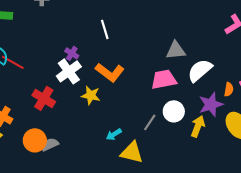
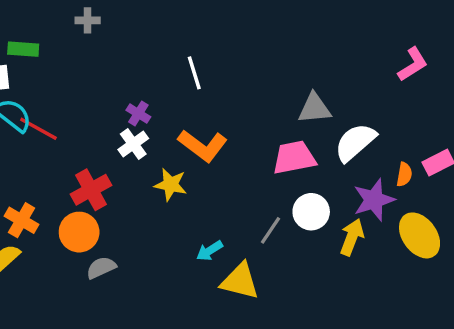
white cross: (69, 71) -> (133, 144), size x0.7
red cross: (44, 98) -> (91, 190), turned 30
orange circle: (35, 140) -> (79, 232), moved

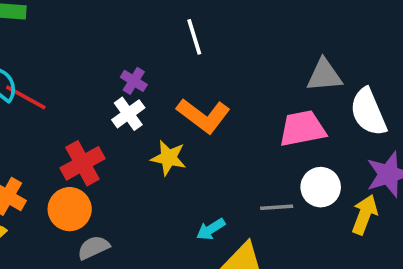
white semicircle: (355, 142) -> (368, 112), turned -72
gray line: (270, 230) -> (277, 207), turned 52

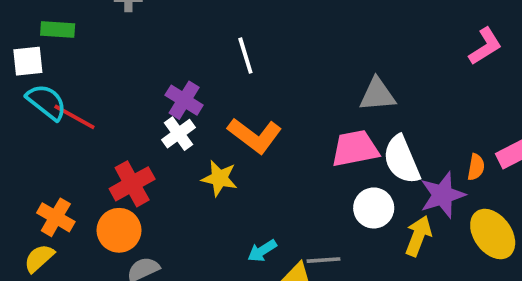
purple cross: (134, 81) -> (184, 100), size x1.4
white semicircle: (368, 112) -> (402, 160), moved
gray line: (277, 207) -> (323, 260), moved

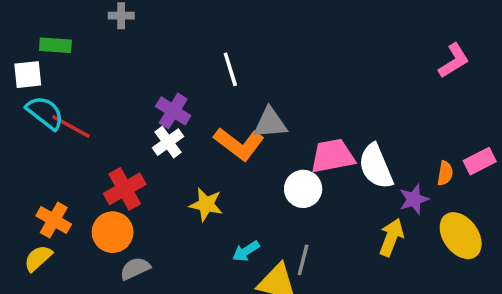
gray triangle: (377, 95) -> (270, 123), moved
yellow star: (219, 178) -> (206, 204), moved
purple star: (442, 195) -> (414, 199), size x0.7
white circle: (374, 208) -> (303, 189), moved
gray line: (323, 260) -> (303, 260), turned -72

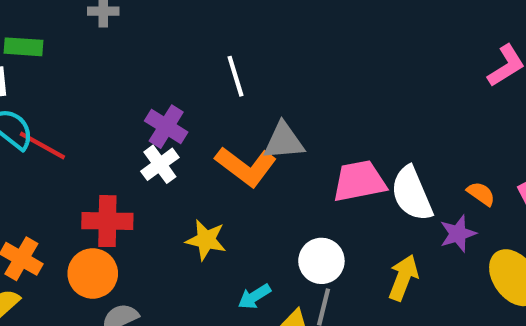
orange semicircle: (445, 173) -> (481, 194), moved, turned -65
red cross: (125, 189) -> (107, 221), turned 30
white circle: (303, 189) -> (321, 261), moved
yellow arrow: (391, 237) -> (403, 278), moved

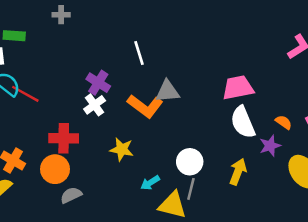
pink trapezoid: (359, 181) -> (238, 88), moved

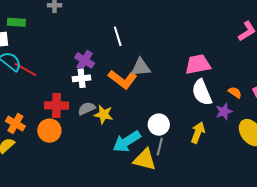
white cross: (95, 105) -> (82, 78), turned 30
cyan arrow: (150, 183) -> (127, 142), size x1.8
gray semicircle: (71, 195) -> (87, 108), moved

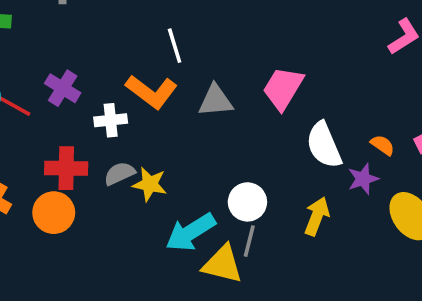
purple cross: (85, 60) -> (63, 88), moved
pink trapezoid: (198, 64) -> (283, 88), moved, turned -48
orange L-shape: (123, 79) -> (151, 92), moved

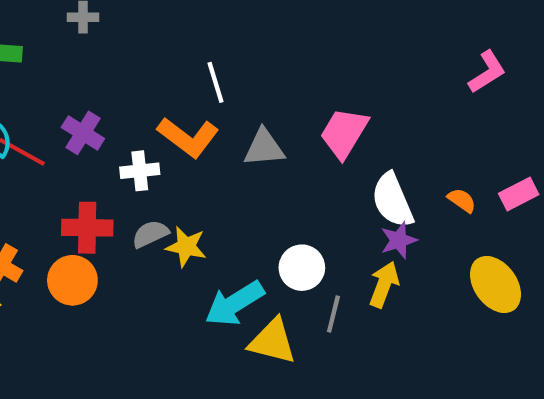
purple star: (363, 179) -> (399, 240), moved
gray line: (249, 241) -> (333, 314), moved

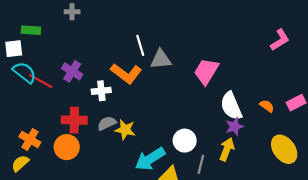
gray triangle: (264, 148) -> (161, 59), moved

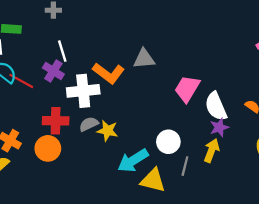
white line: (140, 45) -> (62, 51), moved
pink trapezoid: (206, 71) -> (187, 89), moved
white cross: (101, 91) -> (83, 91), size x1.6

